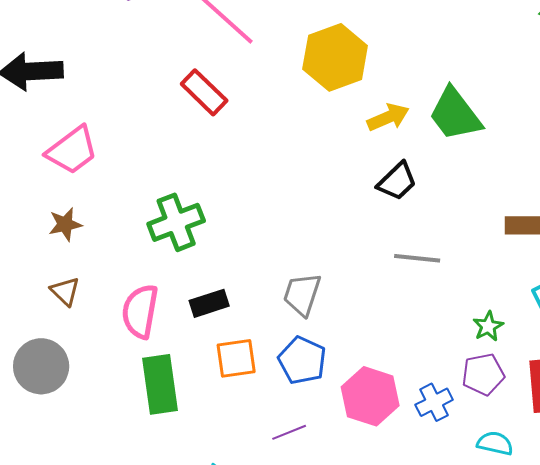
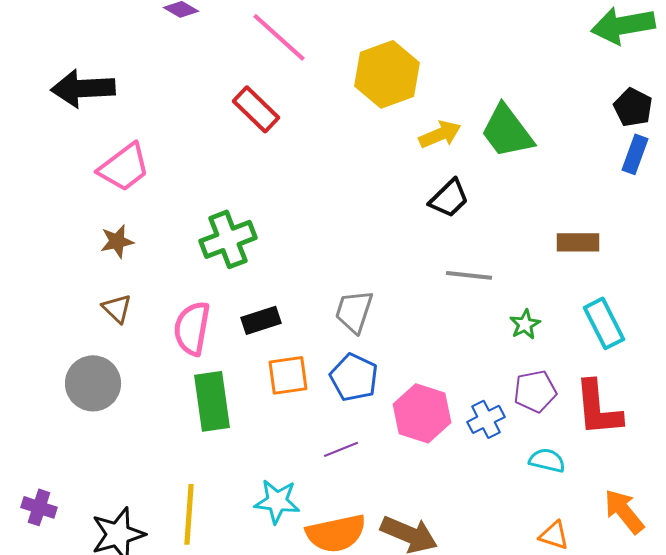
green star: (488, 326) -> (525, 324), moved

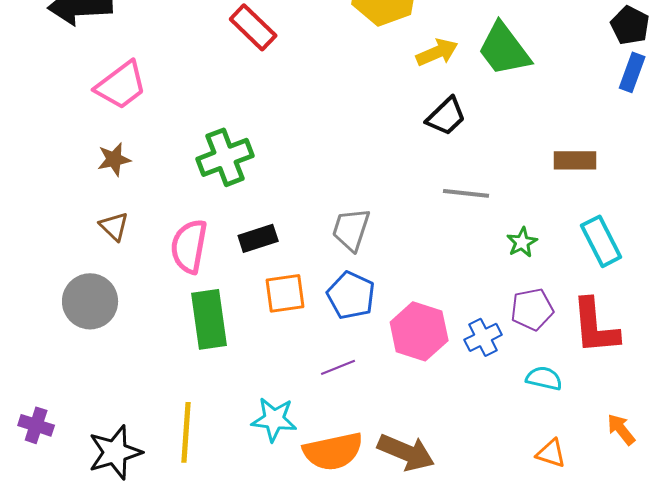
orange arrow: (624, 511) -> (621, 429), size x0.7

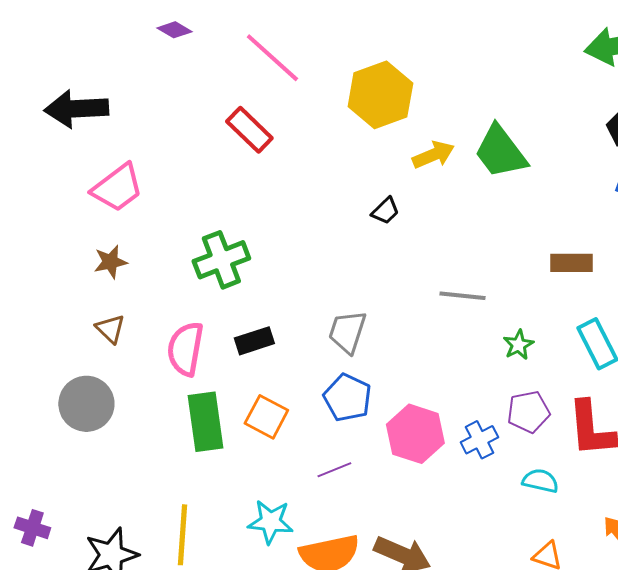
black trapezoid: (446, 116) -> (385, 211), moved, size x0.7
orange square: (285, 293) -> (266, 417), moved, turned 36

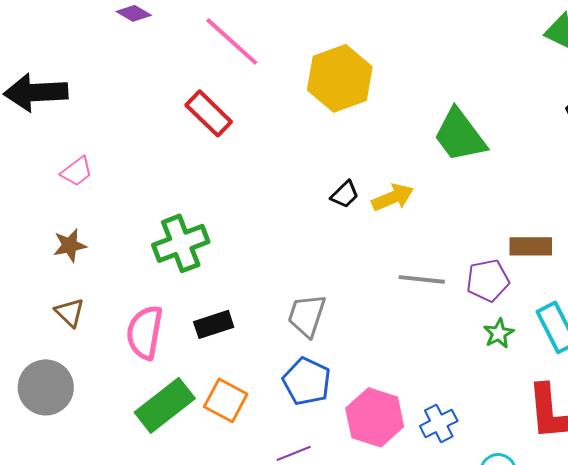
yellow arrow: (433, 155) -> (393, 197), moved
pink trapezoid: (117, 188) -> (77, 171), size x0.6
green star: (518, 345) -> (499, 333), moved
purple pentagon: (528, 412) -> (488, 280), moved
green rectangle: (205, 422) -> (165, 405), turned 60

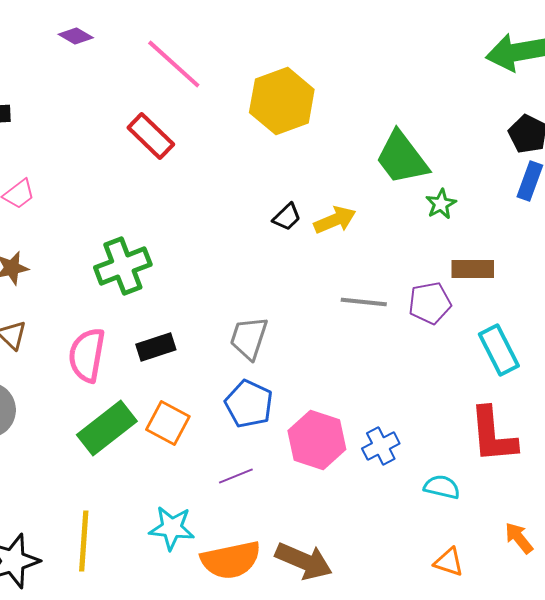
green star: (499, 333) -> (441, 204), moved

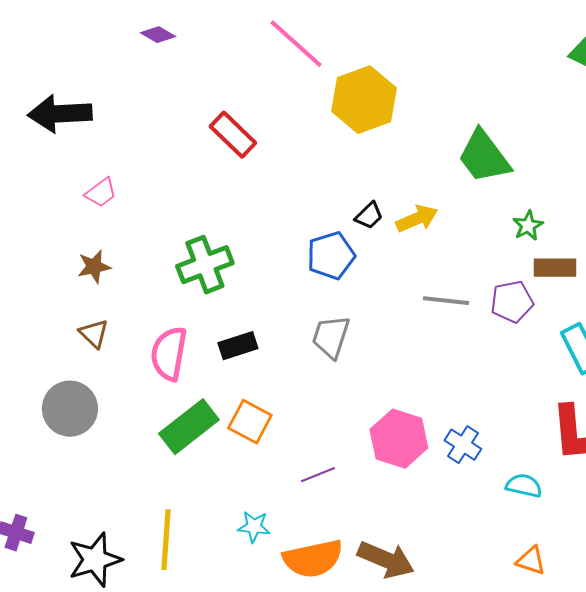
pink line: (174, 64) -> (296, 44), moved
green star: (441, 204) -> (528, 226), moved
blue pentagon: (249, 404) -> (331, 256), moved, turned 30
blue cross: (381, 446) -> (463, 445), turned -30
cyan star: (172, 528) -> (254, 527), size x0.7

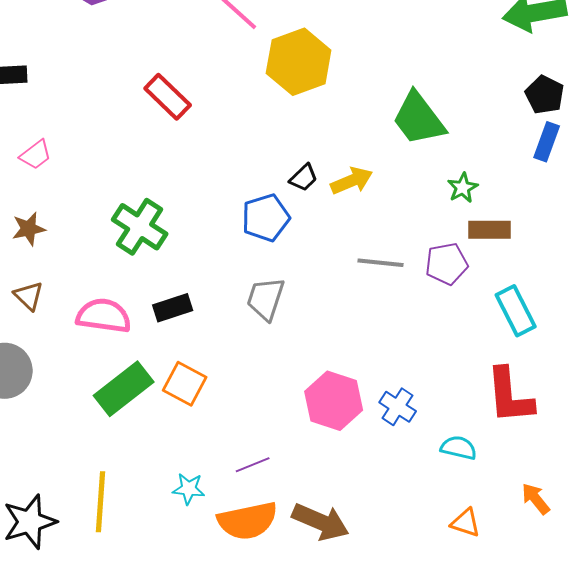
green cross: (205, 265) -> (140, 227), turned -36
pink semicircle: (169, 354) -> (104, 316), turned 88
purple line: (318, 475) -> (253, 465), moved

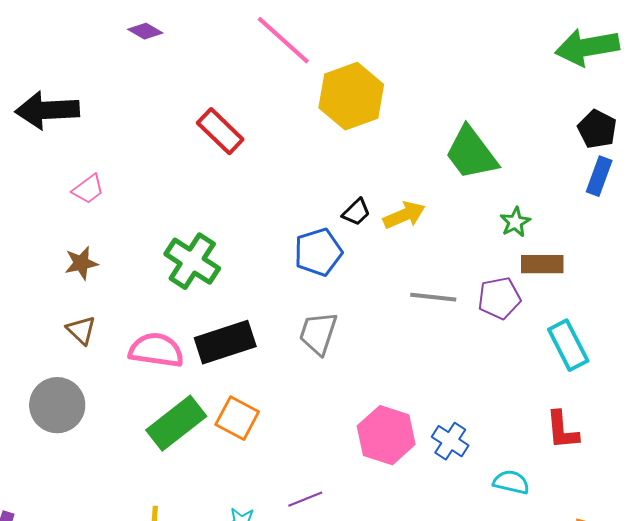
black rectangle: (173, 308) -> (225, 342), size x1.5
red L-shape: (510, 396) -> (562, 430), size x0.7

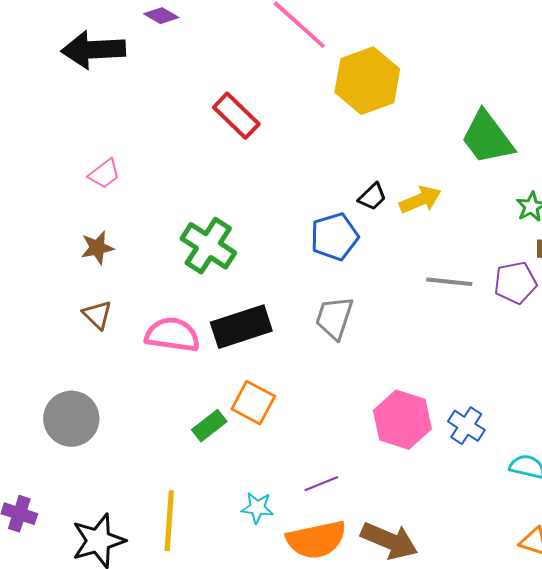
black arrow: (47, 110) -> (93, 50), moved
gray circle: (57, 405) -> (71, 419), moved
green rectangle: (176, 423) -> (209, 426), moved, size x0.6

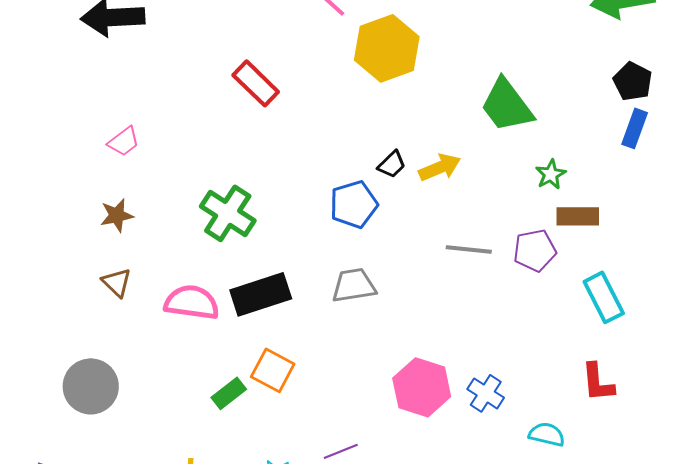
gray trapezoid: (334, 318) -> (354, 285), turned 63

